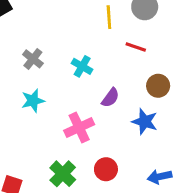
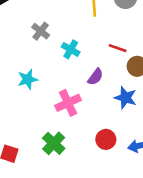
red line: (136, 47) -> (118, 48), moved
gray cross: (33, 59) -> (41, 31), moved
red circle: (106, 169) -> (106, 139), moved

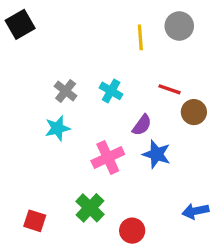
gray cross: (41, 31) -> (66, 91), moved
blue star: (125, 98) -> (157, 154), moved
red circle: (106, 139) -> (132, 231), moved

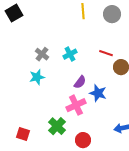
yellow line: (140, 37) -> (83, 11), moved
cyan cross: (111, 91) -> (70, 54), turned 32
purple semicircle: (142, 125) -> (80, 82), moved
pink cross: (108, 158) -> (76, 105), moved

